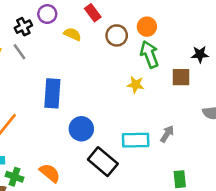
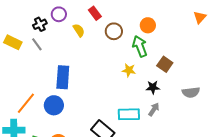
orange circle: (147, 27) -> (148, 25), moved
yellow semicircle: (73, 34) -> (79, 30), turned 32
black star: (200, 54) -> (153, 87), moved
brown square: (181, 77) -> (165, 64), turned 35
blue circle: (81, 129) -> (54, 105), moved

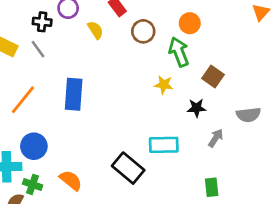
black cross: (40, 24) -> (42, 22), turned 32
orange line: (26, 103) -> (23, 100), moved
blue circle: (54, 105) -> (34, 146), moved
gray arrow: (154, 109) -> (216, 138), moved

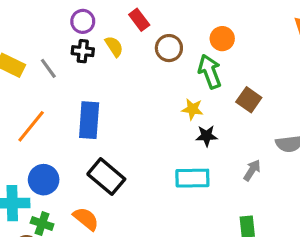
black cross: (42, 22) -> (83, 51), moved
black star: (197, 108) -> (207, 136), moved
black rectangle: (128, 168) -> (106, 177), moved

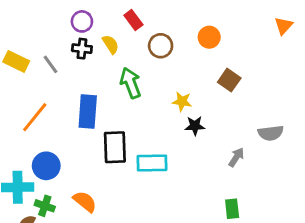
green arrow: (210, 72) -> (131, 83), moved
brown square: (249, 100) -> (229, 80), moved
black rectangle: (106, 177) -> (115, 147), moved, turned 48
cyan rectangle: (192, 178) -> (152, 163), moved

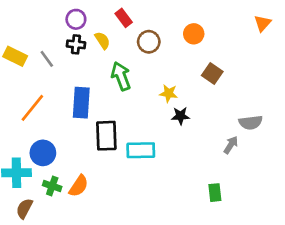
gray arrow: (236, 157) -> (231, 145), moved
orange semicircle: (85, 202) -> (79, 186), turned 85
green cross: (45, 206) -> (52, 186), moved

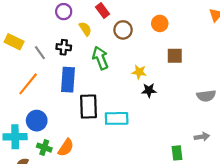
black cross: (76, 44) -> (64, 47), moved
gray line: (47, 59) -> (40, 53), moved
brown square: (212, 74) -> (175, 56), turned -35
gray arrow: (231, 145) -> (202, 137), moved, turned 48

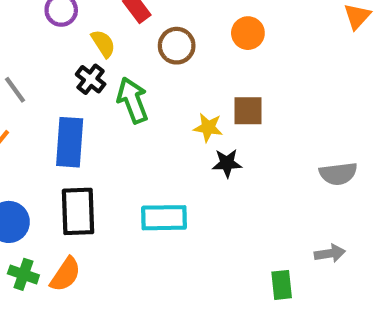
black cross: (64, 47) -> (91, 79), moved, turned 32
brown square: (175, 56) -> (248, 111), moved
black rectangle: (89, 107) -> (78, 211), moved

